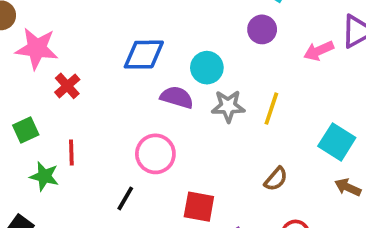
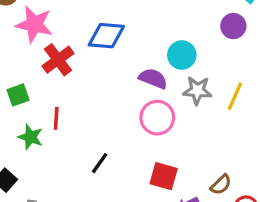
blue diamond: (144, 55) -> (106, 36), moved
red cross: (67, 86) -> (58, 60), size x1.4
pink circle: (155, 154) -> (157, 118), moved
brown semicircle: (276, 179) -> (221, 185), moved

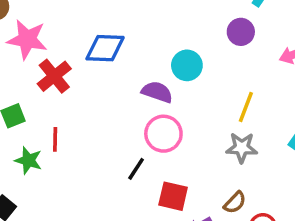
gray star: (197, 91) -> (242, 148), moved
black line: (100, 163) -> (136, 169), moved

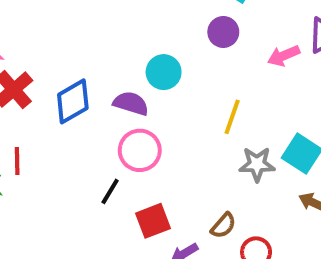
blue diamond: (105, 48) -> (73, 101), moved, turned -30
gray star: (242, 148) -> (257, 164), moved
red square: (173, 196) -> (153, 221), turned -32

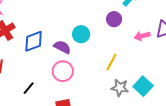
black line: (110, 191) -> (29, 88), moved

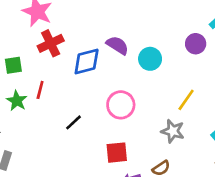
purple semicircle: (62, 47) -> (117, 45), moved
gray star: (120, 88) -> (173, 131), moved

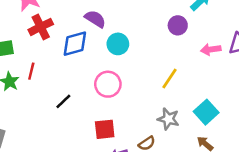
purple semicircle: (117, 45) -> (95, 19), moved
cyan circle: (150, 59) -> (118, 44), moved
gray star: (173, 131) -> (168, 119), moved

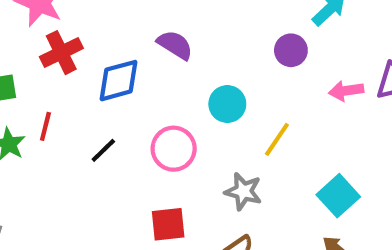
purple semicircle: (95, 19) -> (175, 45), moved
cyan circle: (118, 44) -> (227, 104), moved
black line: (63, 101) -> (103, 150), moved
gray star: (168, 119) -> (243, 191), moved

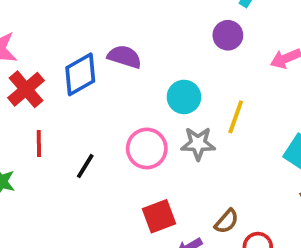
blue diamond: (118, 81) -> (80, 74), moved
red line: (45, 126) -> (39, 144), moved
gray star: (243, 191) -> (198, 144), moved

